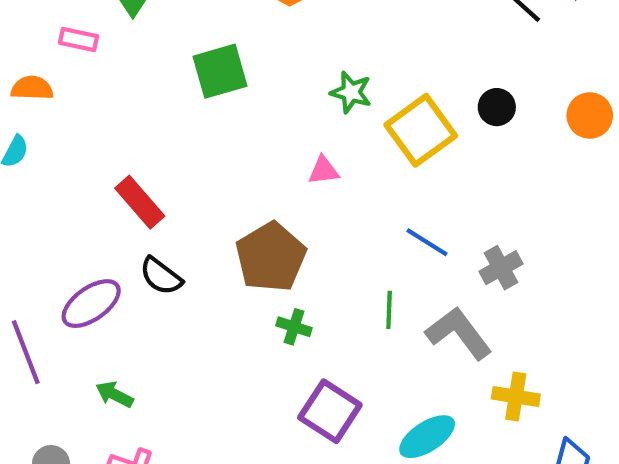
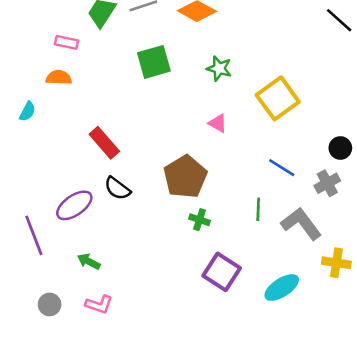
orange semicircle: (32, 88) -> (59, 78), moved
green star: (351, 92) -> (219, 68), moved
black circle: (497, 107) -> (340, 148), moved
pink triangle: (324, 170) -> (218, 123), turned 36

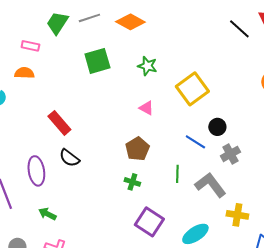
black circle: (340, 148) -> (217, 127), moved
brown pentagon: (185, 177) -> (137, 149), moved, size x0.7
purple ellipse: (74, 205) -> (36, 171), turned -64

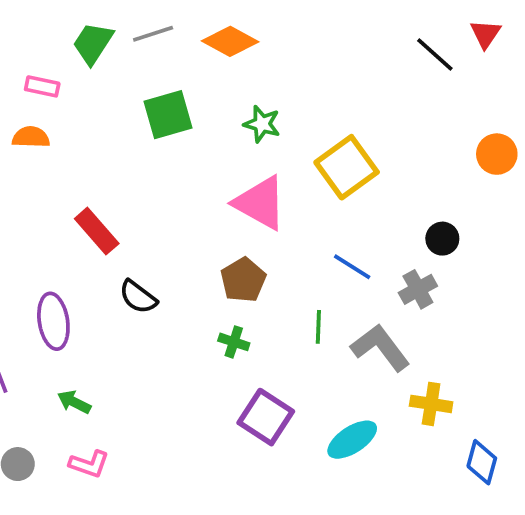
pink triangle: (146, 108) -> (260, 203), size x2.0
black circle: (217, 127) -> (442, 239), moved
black semicircle: (69, 158) -> (138, 297), moved

